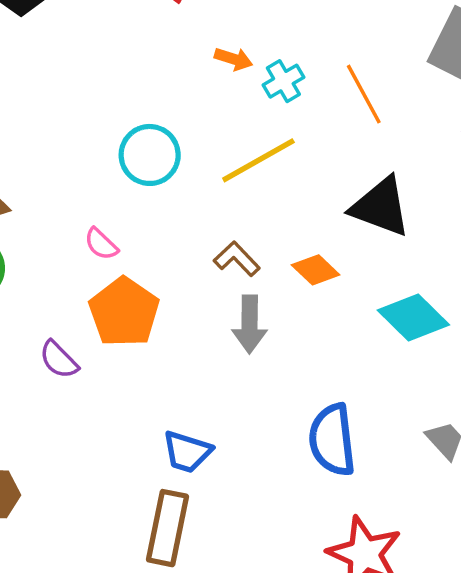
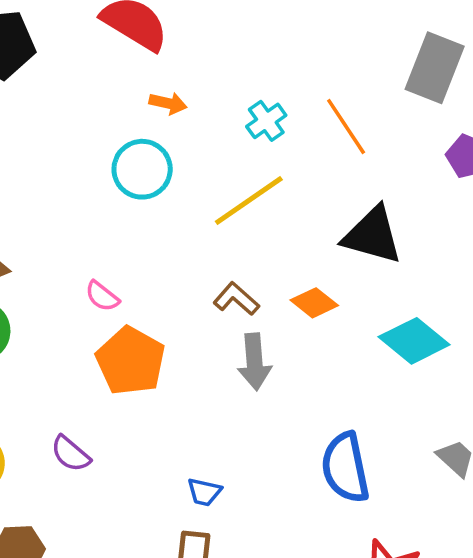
orange arrow: (233, 59) -> (168, 103), moved
cyan circle: (150, 155) -> (142, 169), moved
purple semicircle: (59, 360) -> (71, 454), moved
blue trapezoid: (187, 452) -> (204, 492), size x0.7

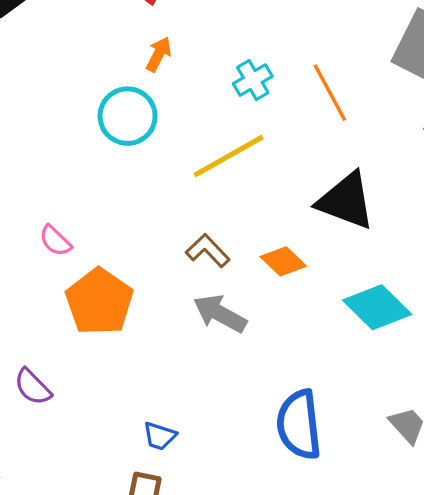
orange arrow: (168, 103) -> (159, 54), turned -80
pink semicircle: (102, 296) -> (55, 241), moved
gray arrow: (254, 362) -> (220, 314), turned 118

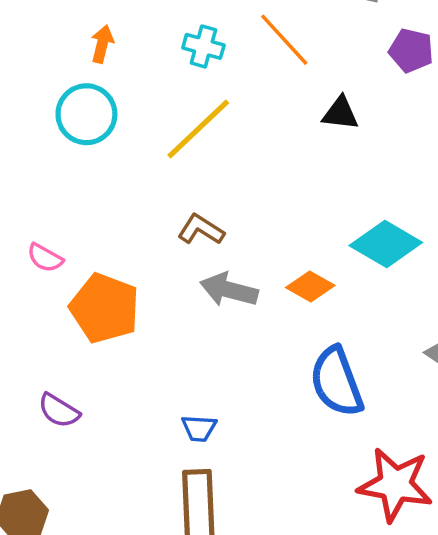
cyan cross: (253, 80) -> (203, 46), turned -30
black triangle: (346, 201) -> (340, 113), moved, size x0.6
orange diamond: (283, 261) -> (310, 286), moved

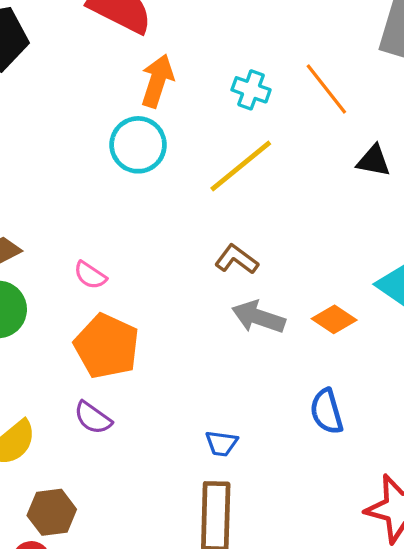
orange arrow: (102, 44) -> (157, 81), size x1.5
orange pentagon: (105, 308) -> (107, 346), moved
blue semicircle: (337, 382) -> (327, 411), moved, size x0.7

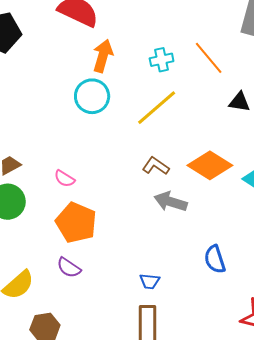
cyan cross: (251, 90) -> (162, 60), turned -30
orange diamond: (334, 319) -> (210, 165), moved, size x1.6

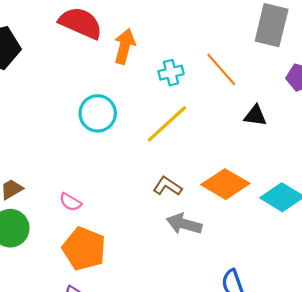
orange arrow: (103, 56) -> (125, 46), moved

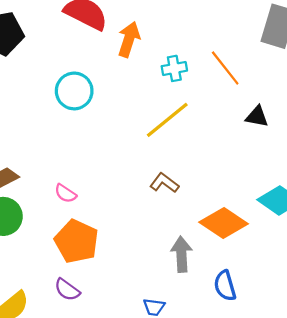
cyan circle: (98, 113) -> (74, 91), moved
orange diamond: (225, 184) -> (224, 223), moved
gray arrow: (184, 224) -> (181, 254), moved, turned 68

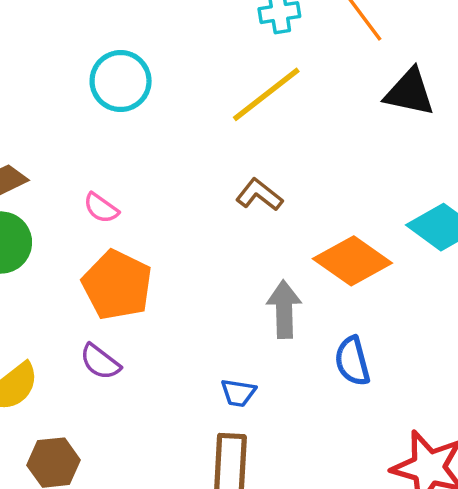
cyan circle: (74, 91) -> (121, 81), moved
black triangle: (257, 117) -> (409, 92), size x1.4

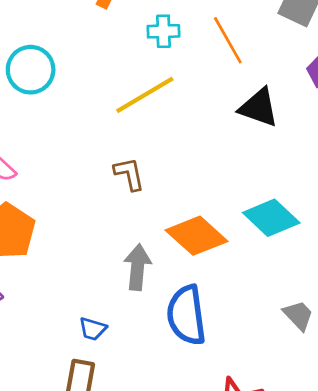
brown L-shape: (259, 195) -> (129, 174), turned 33
blue semicircle: (352, 361) -> (186, 315), size x1.5

